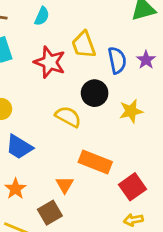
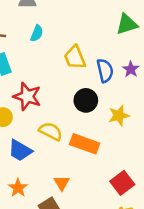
red star: (50, 62) -> (27, 96), moved
yellow semicircle: (68, 117) -> (51, 131), moved
orange rectangle: (95, 162) -> (85, 144), moved

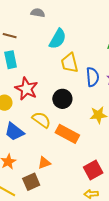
cyan semicircle: (37, 33) -> (58, 39), moved, size x1.5
black circle: (86, 100) -> (62, 99), moved
orange triangle: (62, 183) -> (44, 163), turned 32

